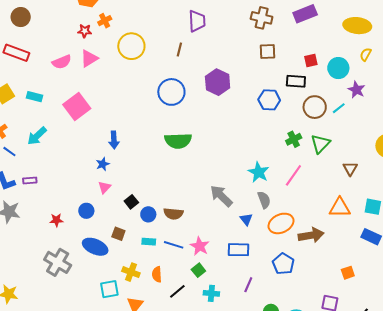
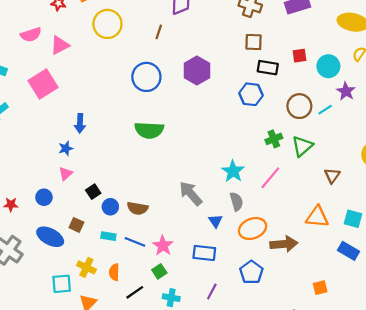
pink triangle: (89, 58) -> (60, 45), moved
black rectangle: (296, 81) -> (268, 68), moved

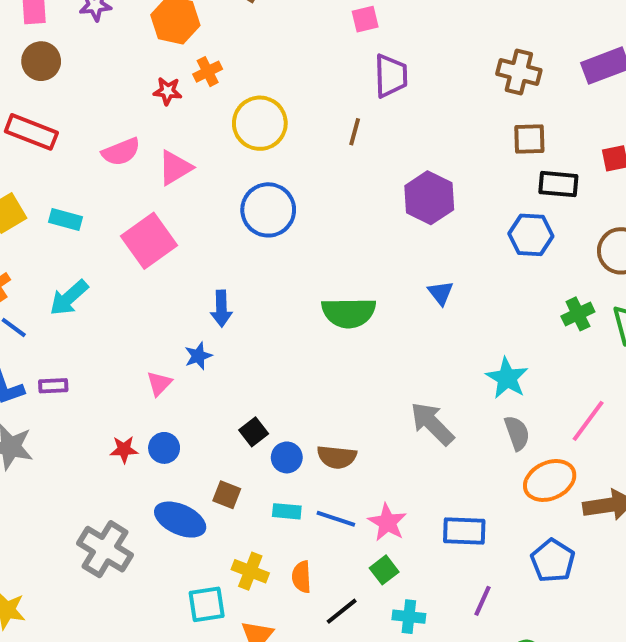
blue circle: (146, 77) -> (268, 210), moved
pink triangle: (66, 174) -> (159, 384), moved
pink line: (270, 178) -> (588, 421), moved
red star: (11, 205) -> (124, 449), moved
blue triangle: (215, 221) -> (441, 293), moved

